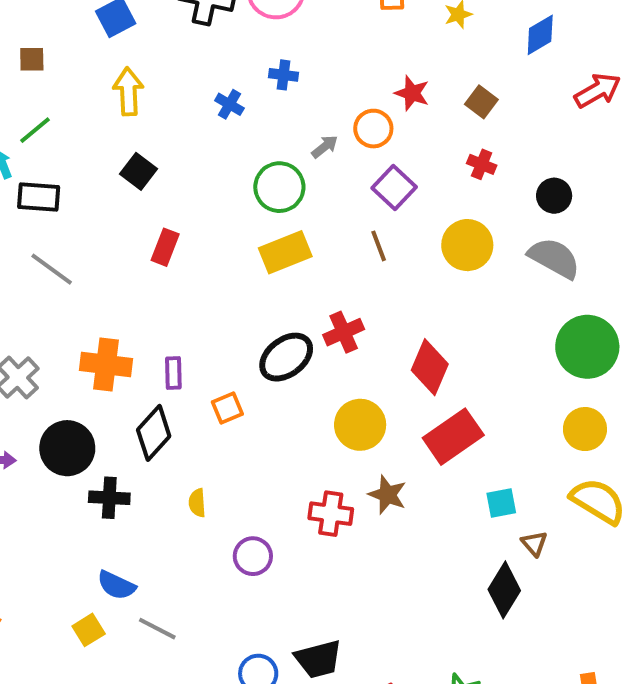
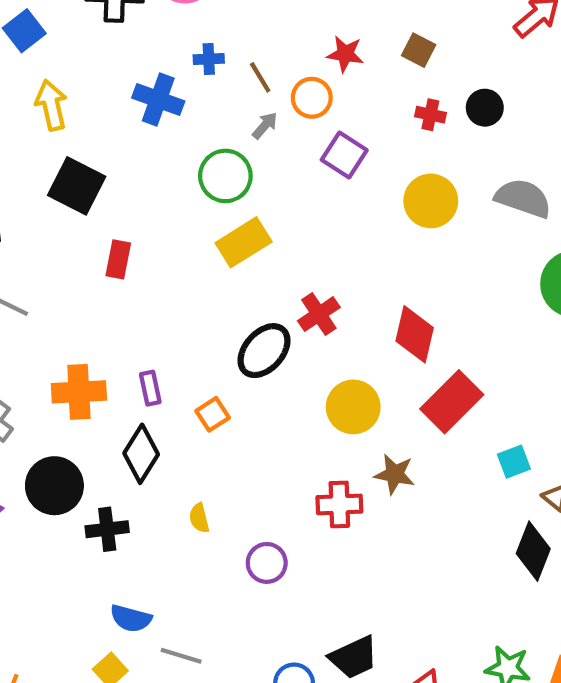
blue cross: (229, 104) -> (158, 100), size x1.6
black square: (138, 171) -> (77, 186), size x1.5
black circle: (554, 196) -> (485, 108), moved
brown line: (379, 246) -> (260, 77), moved

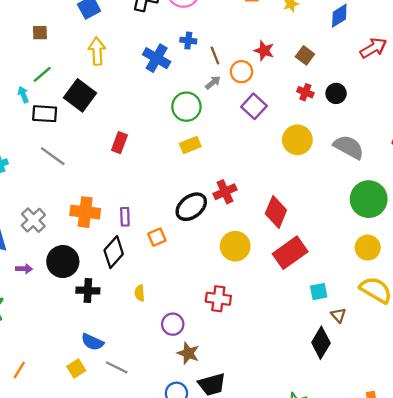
black square: (77, 186) -> (80, 95), moved
yellow rectangle: (244, 242) -> (190, 145), size x0.7
brown star: (395, 474) -> (188, 353), moved

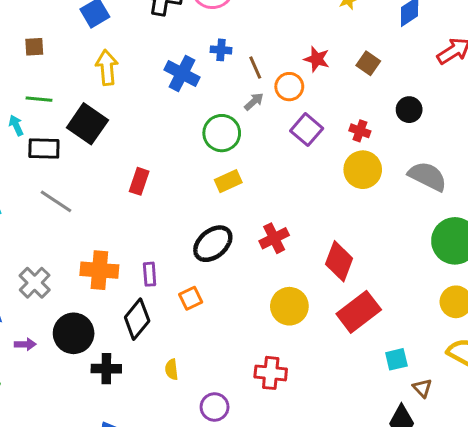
green line: (42, 74) -> (39, 99), turned 48
red cross: (305, 92) -> (360, 131), moved
black ellipse: (191, 207) -> (213, 244), moved

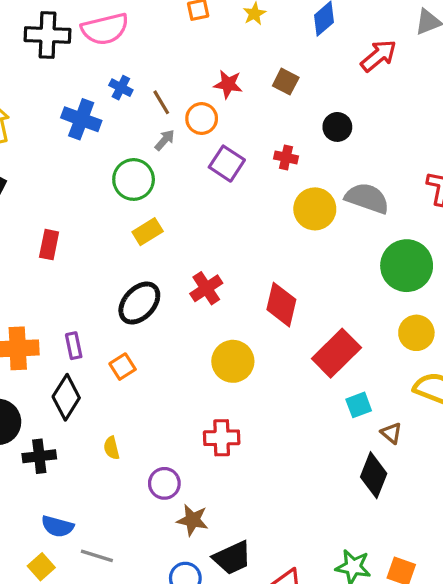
blue cross: (221, 50) -> (121, 88), turned 30
yellow circle: (363, 170) -> (315, 209), moved
red rectangle: (359, 312) -> (336, 353), moved

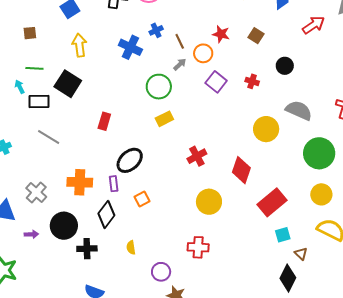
blue cross: (121, 88) -> (156, 30), turned 32
yellow circle: (315, 209) -> (266, 129), moved
black ellipse: (139, 303) -> (130, 160), moved

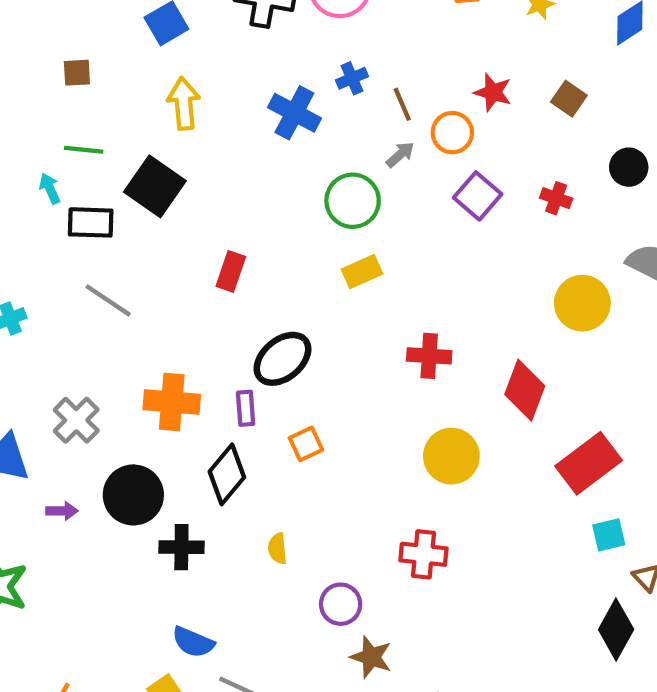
red cross: (197, 156) -> (429, 356), turned 30

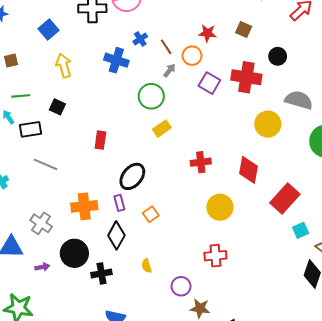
black square: (155, 186) -> (57, 107), size x0.6
red cross: (556, 198) -> (246, 77), size x2.0

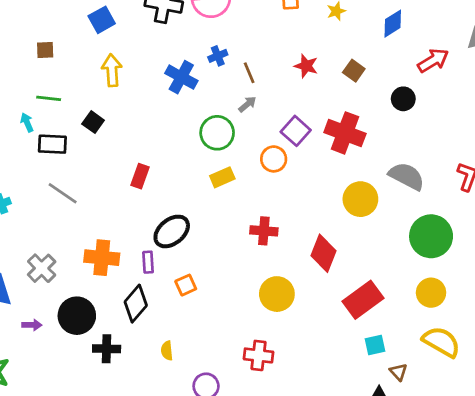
orange circle: (192, 56) -> (274, 159), moved
black circle: (278, 56) -> (403, 99), moved

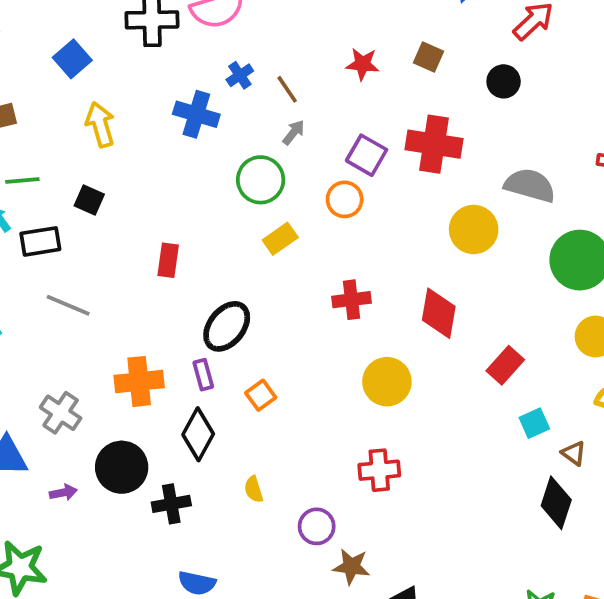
red rectangle: (363, 300) -> (505, 365), size x0.7

